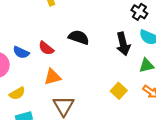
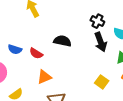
black cross: (139, 12) -> (97, 21), moved
blue semicircle: (21, 52) -> (15, 49), moved

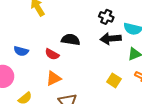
black arrow: (101, 42) -> (111, 39), turned 108
red semicircle: (36, 53) -> (52, 54), moved

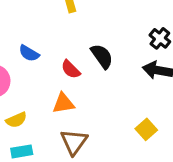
black semicircle: (71, 40) -> (102, 56), turned 30

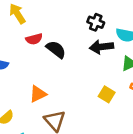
red semicircle: (71, 69) -> (34, 39), moved, turned -42

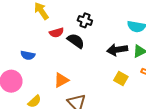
black cross: (96, 22) -> (85, 20), moved
black arrow: (101, 47) -> (117, 50), moved

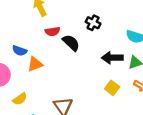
black cross: (85, 20) -> (93, 23), moved
orange triangle: (61, 80) -> (35, 64), moved

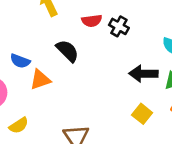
red semicircle: (52, 31) -> (92, 21), moved
black semicircle: (71, 43) -> (67, 51), moved

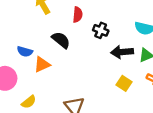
red semicircle: (92, 21) -> (78, 15), turned -72
black cross: (119, 26) -> (101, 30), moved

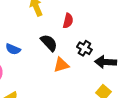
black cross: (101, 30) -> (84, 48), moved
orange triangle: (42, 64) -> (61, 65), moved

